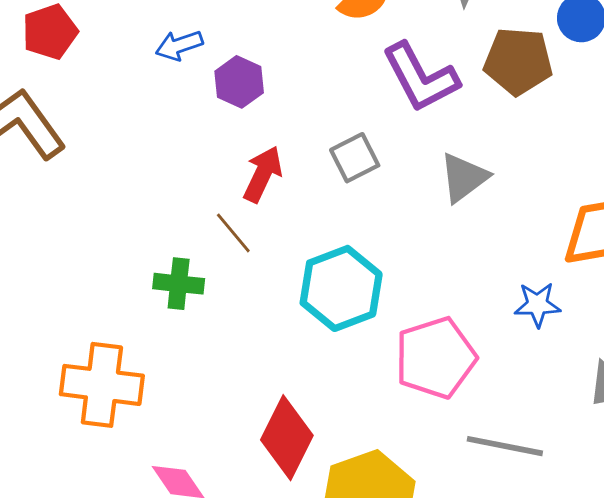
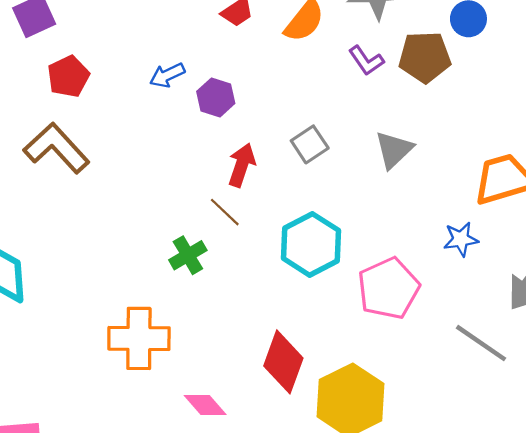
purple L-shape: (421, 77) -> (366, 61), moved, size x0.6
green cross: (179, 284) -> (188, 255), turned -30
gray line: (505, 446) -> (481, 343), moved, turned 30

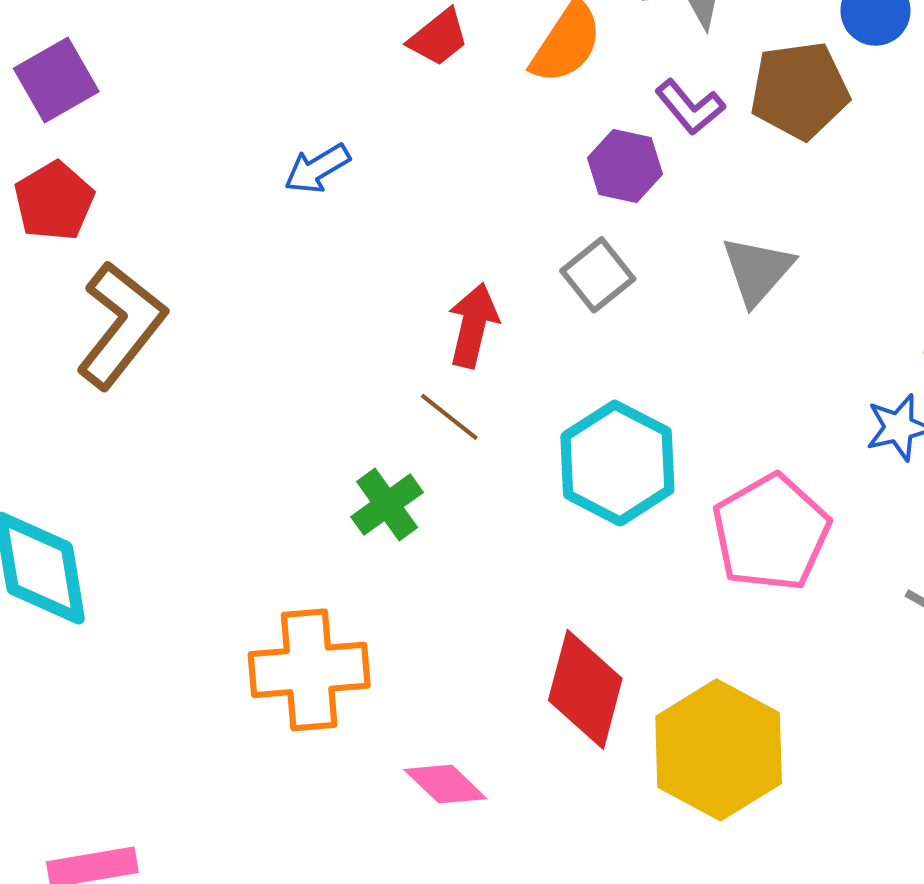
red pentagon: (68, 76) -> (54, 201), moved
purple hexagon: (216, 97) -> (625, 166), moved
brown L-shape: (57, 148) -> (121, 325), turned 86

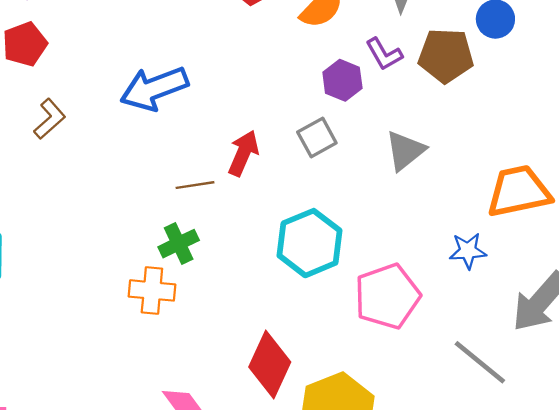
blue arrow: (317, 169) -> (154, 88), moved, size x1.8
brown L-shape: (121, 325) -> (50, 119), size x0.6
brown line: (449, 417) -> (195, 185), moved, turned -57
orange cross: (309, 670) -> (152, 290), moved, size x0.7

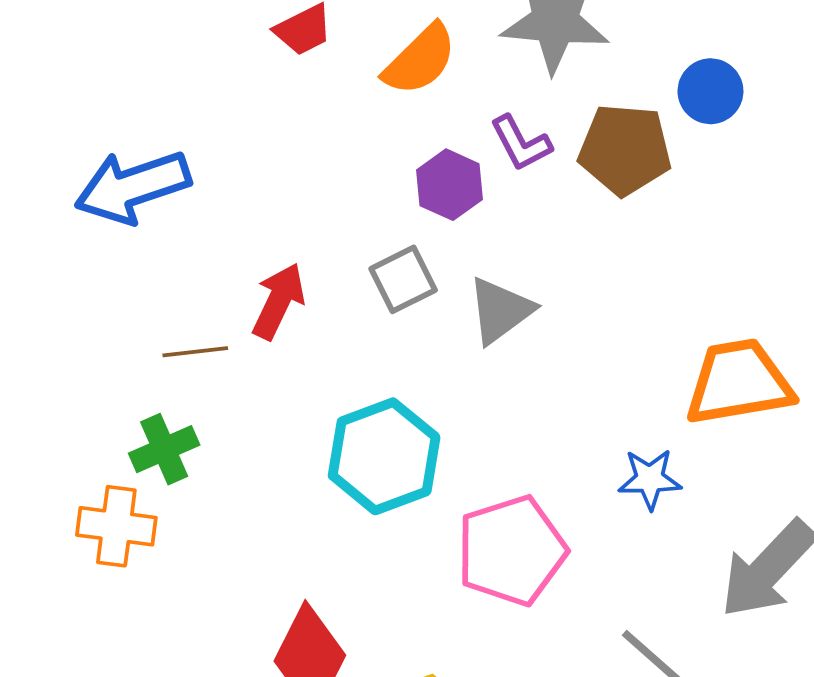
gray triangle: (405, 151) -> (500, 310), moved

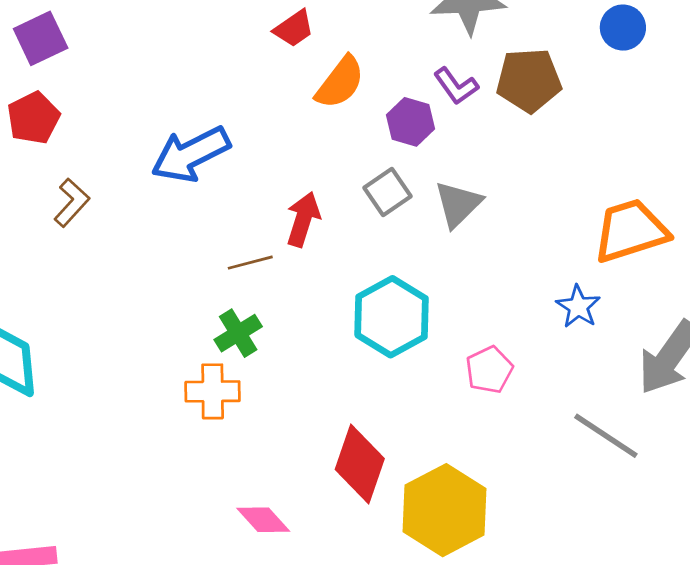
orange semicircle: (420, 60) -> (340, 82), moved
blue circle: (710, 91) -> (623, 28), moved
blue star: (650, 479) -> (578, 307), turned -30
pink pentagon: (512, 551) -> (489, 370), size x0.6

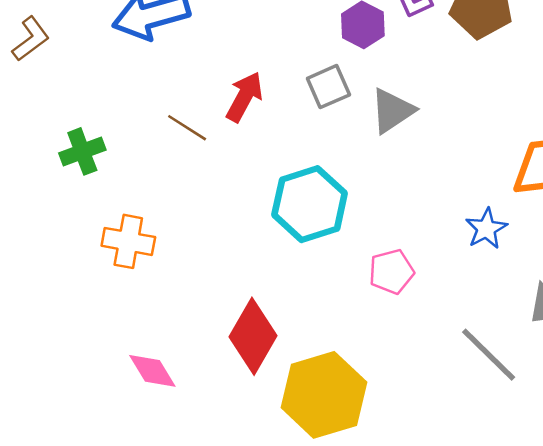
brown line: (250, 263) -> (187, 128), turned 36
green cross: (238, 333) -> (82, 151), moved

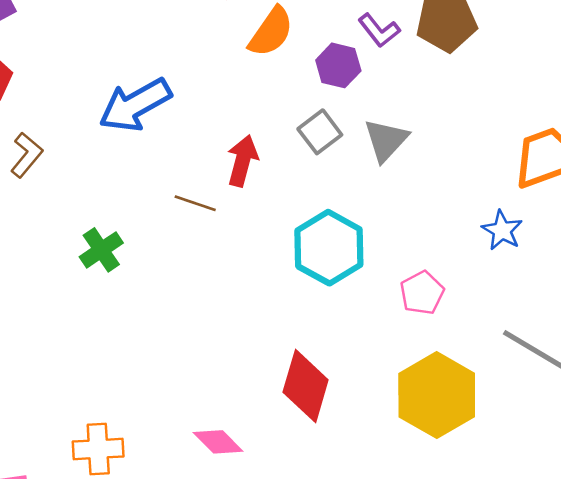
orange cross: (128, 241) -> (98, 449), moved
yellow hexagon: (324, 395) -> (437, 395), moved

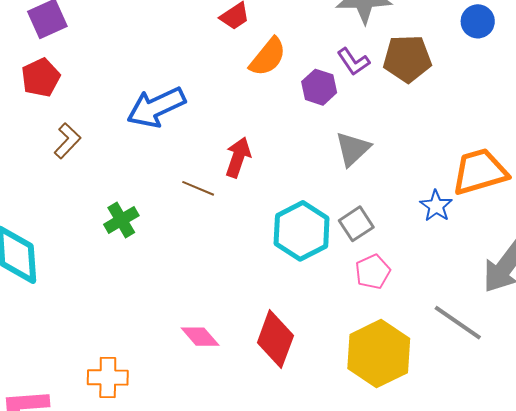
gray square: (320, 132) -> (356, 224), moved
blue star: (502, 230) -> (436, 206), moved
pink diamond: (218, 442) -> (200, 337), moved

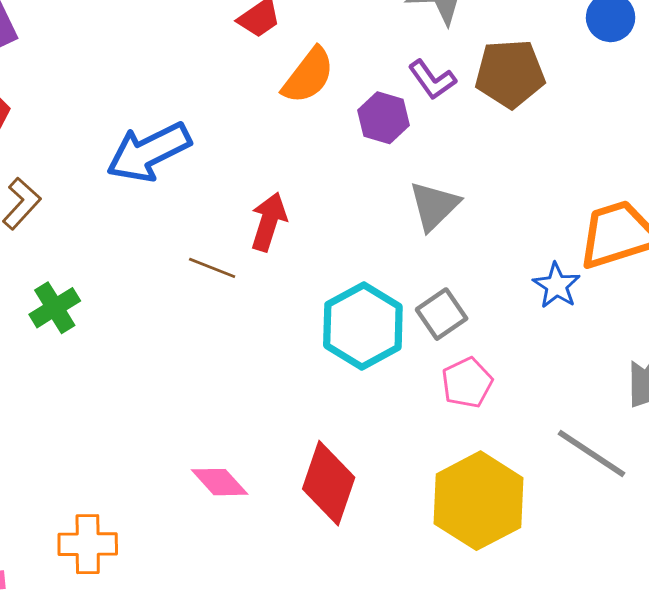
green cross: (121, 220) -> (55, 308), moved

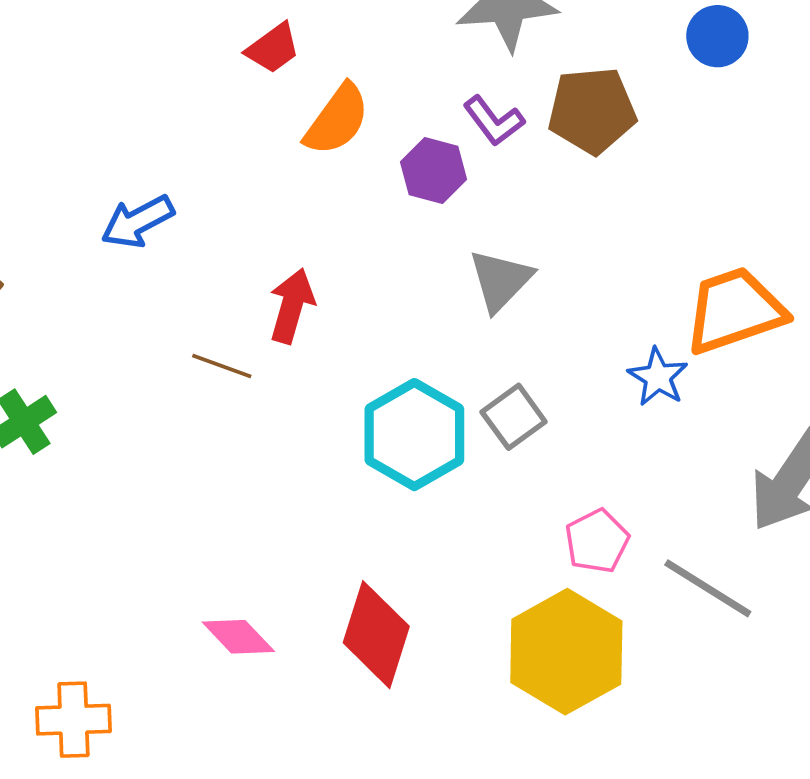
blue arrow: (149, 152) -> (138, 222), size x0.7
pink pentagon: (467, 383) -> (597, 541), moved

